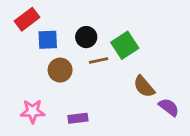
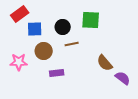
green square: (125, 45) -> (91, 20), moved, turned 36
pink star: (33, 111) -> (19, 62), moved
purple rectangle: (78, 118) -> (57, 73), moved

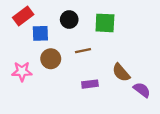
black circle: (63, 27) -> (69, 20), moved
purple rectangle: (57, 73) -> (90, 84), moved

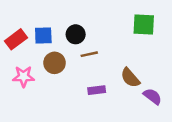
red rectangle: (23, 16) -> (16, 39), moved
black circle: (69, 20) -> (76, 34), moved
green square: (105, 23) -> (144, 24), moved

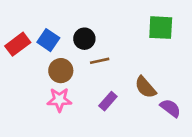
blue square: (43, 36) -> (48, 40), turned 36
pink star: (23, 77) -> (59, 100), moved
purple rectangle: (97, 90) -> (108, 101), turned -42

